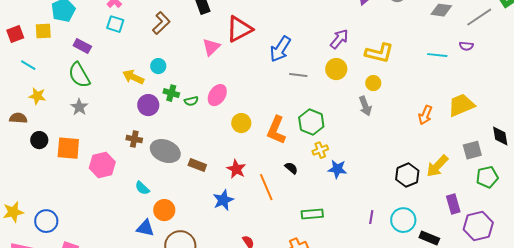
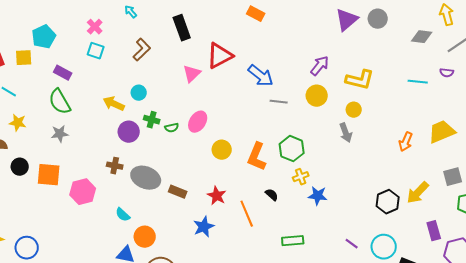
blue arrow: (280, 49) -> (261, 76), turned -84
gray star: (79, 107) -> (60, 134), turned 30
purple line: (371, 217) -> (352, 244), turned -64

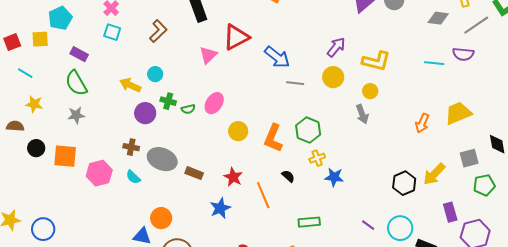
purple semicircle: (447, 73) -> (463, 54), size x1.5
cyan semicircle: (123, 215) -> (133, 177), moved

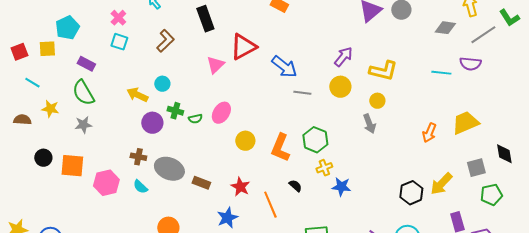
yellow star: (34, 104) -> (50, 109), moved
brown semicircle: (15, 126) -> (22, 120), moved

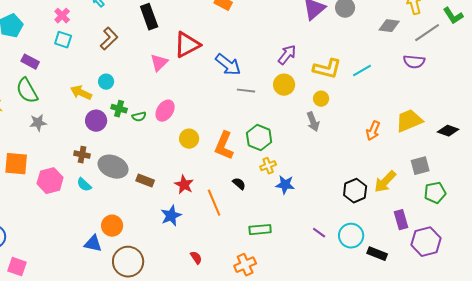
cyan line: (441, 73) -> (362, 71), moved, turned -36
gray star: (83, 125) -> (38, 123), moved
black diamond: (504, 154) -> (448, 131), moved, turned -60

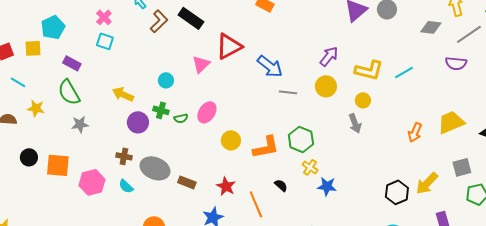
black rectangle: (149, 17) -> (191, 18), turned -35
brown L-shape: (109, 39) -> (159, 21), moved
cyan circle: (106, 82) -> (166, 80), moved
orange L-shape: (224, 146) -> (266, 147), turned -124
yellow cross: (268, 166) -> (310, 167), turned -35

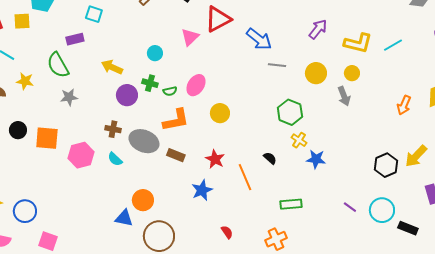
purple rectangle: (72, 63) -> (75, 39), moved, turned -42
yellow circle: (326, 86) -> (316, 73), moved
orange L-shape: (266, 147) -> (176, 120), moved

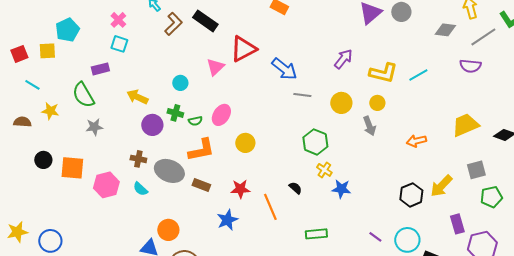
orange arrow: (404, 105) -> (416, 141), moved, turned 54
red star: (215, 159) -> (240, 189), turned -30

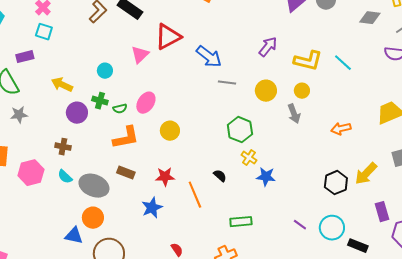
cyan line: (418, 75) -> (343, 63), turned 72
gray ellipse: (169, 171) -> (94, 186), moved

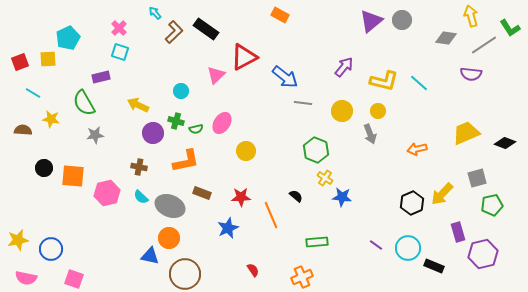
orange L-shape: (126, 138) -> (186, 161), moved

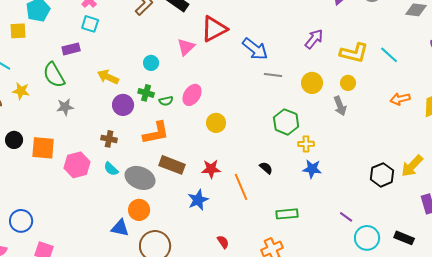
orange arrow: (417, 149) -> (400, 99), moved
yellow cross: (325, 178) -> (306, 144), moved, turned -35
brown rectangle: (202, 193) -> (172, 165), size x1.4
cyan circle: (408, 248) -> (367, 238), moved

